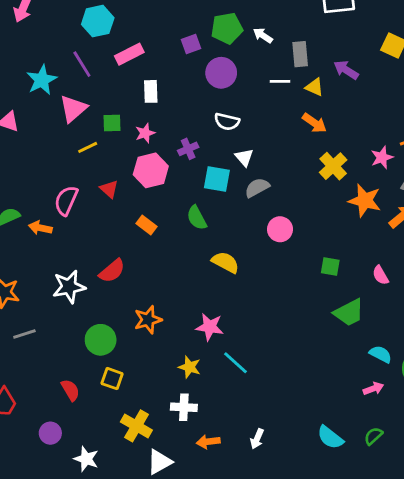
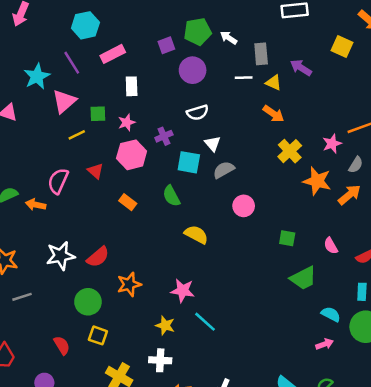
white semicircle: (227, 122) -> (198, 112), turned -30
red semicircle: (112, 271) -> (98, 257), moved

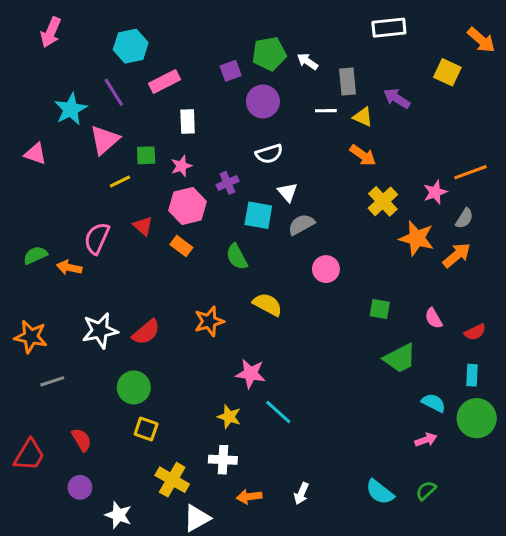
orange rectangle: (128, 202) -> (181, 246), moved
orange star: (129, 284) -> (209, 321), moved
red semicircle: (62, 345) -> (81, 440), moved

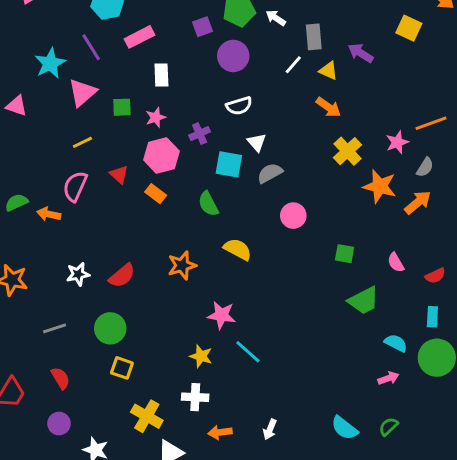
white line: (326, 111) -> (293, 65), turned -48
yellow line: (120, 181) -> (82, 142), moved
white star: (100, 331) -> (78, 274), size x0.7
gray line: (52, 381) -> (55, 328), moved

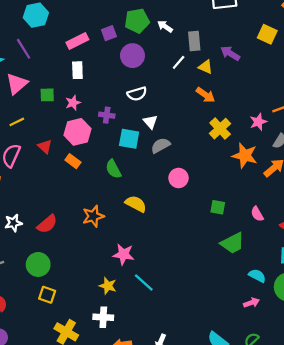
pink rectangle: (140, 37) -> (77, 41), moved
purple cross: (200, 134) -> (107, 115), turned 32

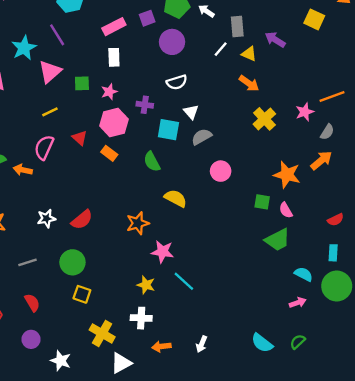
orange star: (245, 156) -> (287, 175), moved
pink semicircle: (257, 214) -> (286, 210), moved
orange star: (93, 216) -> (138, 223), moved

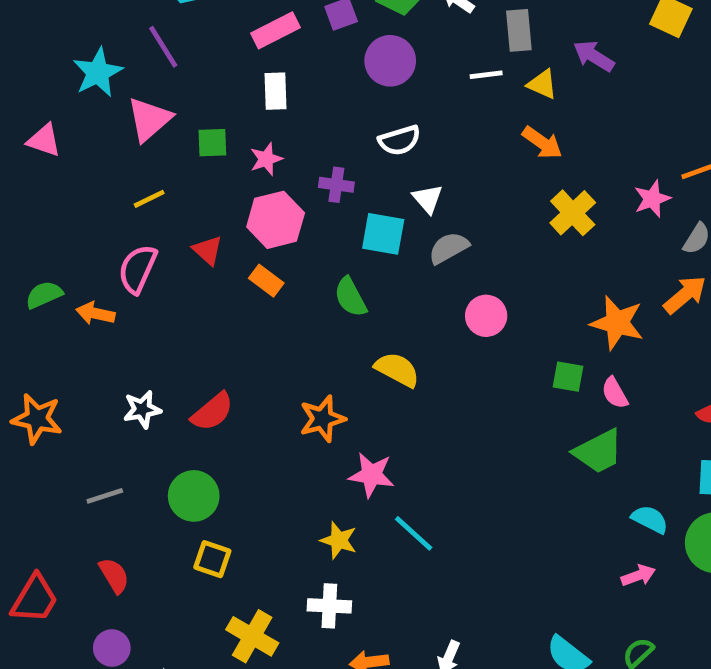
white line: (221, 49) -> (486, 75), turned 42

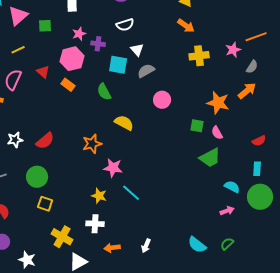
pink star: (266, 159) -> (79, 34), moved
yellow cross: (573, 213) -> (199, 56), turned 36

